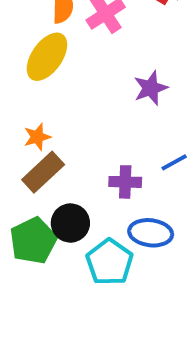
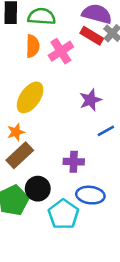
yellow ellipse: (47, 57) -> (30, 97), moved
blue line: (174, 162) -> (106, 131), moved

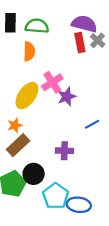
red rectangle: (92, 36) -> (80, 43), turned 48
pink cross: (61, 51) -> (52, 82), moved
purple star: (90, 100) -> (67, 97), moved
blue ellipse: (90, 195) -> (79, 205), moved

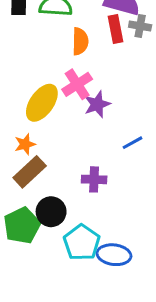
gray cross: (98, 40) -> (140, 26), turned -32
orange semicircle: (29, 51) -> (80, 41), moved

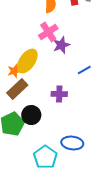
yellow ellipse: (42, 103) -> (27, 61), moved
cyan pentagon: (82, 242) -> (45, 157), moved

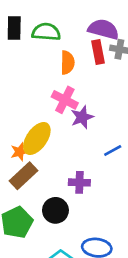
pink cross: (48, 32) -> (65, 100), turned -30
black circle: (31, 115) -> (55, 210), moved

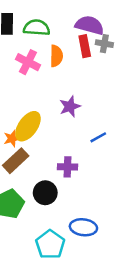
pink cross: (65, 100) -> (28, 62), moved

